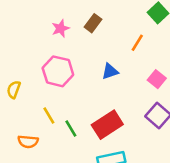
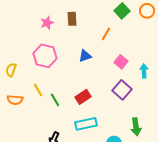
brown rectangle: (93, 23) -> (72, 19), turned -40
red rectangle: (107, 125) -> (83, 97), size x0.7
orange semicircle: (28, 142) -> (15, 100), moved

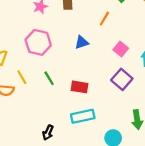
yellow line: (38, 90) -> (22, 77), moved
red rectangle: (83, 97) -> (79, 87), turned 42
green line: (55, 100) -> (49, 78), moved

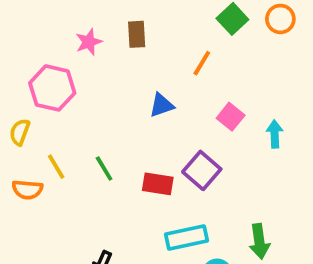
pink hexagon: (38, 42) -> (52, 88), moved
purple square: (122, 79) -> (202, 170), moved
cyan rectangle: (83, 116) -> (186, 238), moved

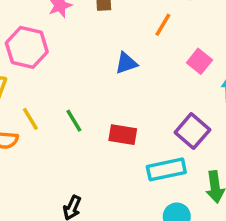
pink square: (231, 117) -> (199, 61), moved
purple square: (202, 170) -> (192, 131), moved
cyan rectangle: (186, 238) -> (166, 169), moved

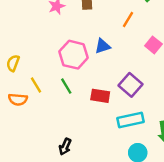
pink hexagon: (27, 47) -> (74, 55), moved
purple square: (192, 131) -> (130, 85), moved

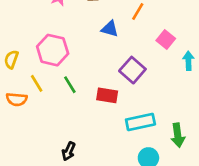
blue triangle: (103, 46) -> (110, 29), moved, turned 35
pink hexagon: (74, 55) -> (53, 50), moved
purple square: (130, 85) -> (132, 70), moved

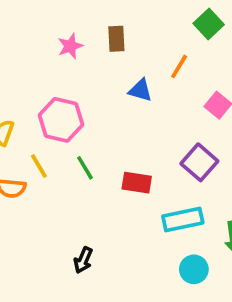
purple square: (132, 70) -> (199, 162), moved

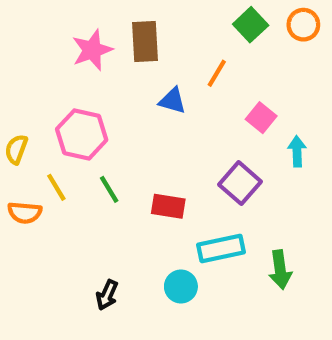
brown rectangle: (116, 39) -> (145, 42), size x1.4
pink star: (70, 46) -> (92, 50), size x1.4
cyan circle: (194, 269) -> (181, 287), moved

